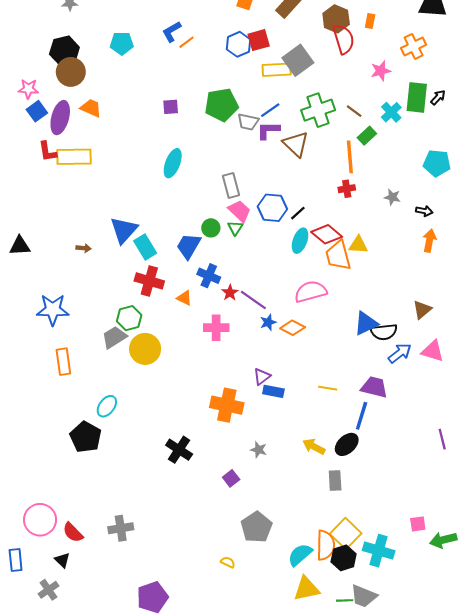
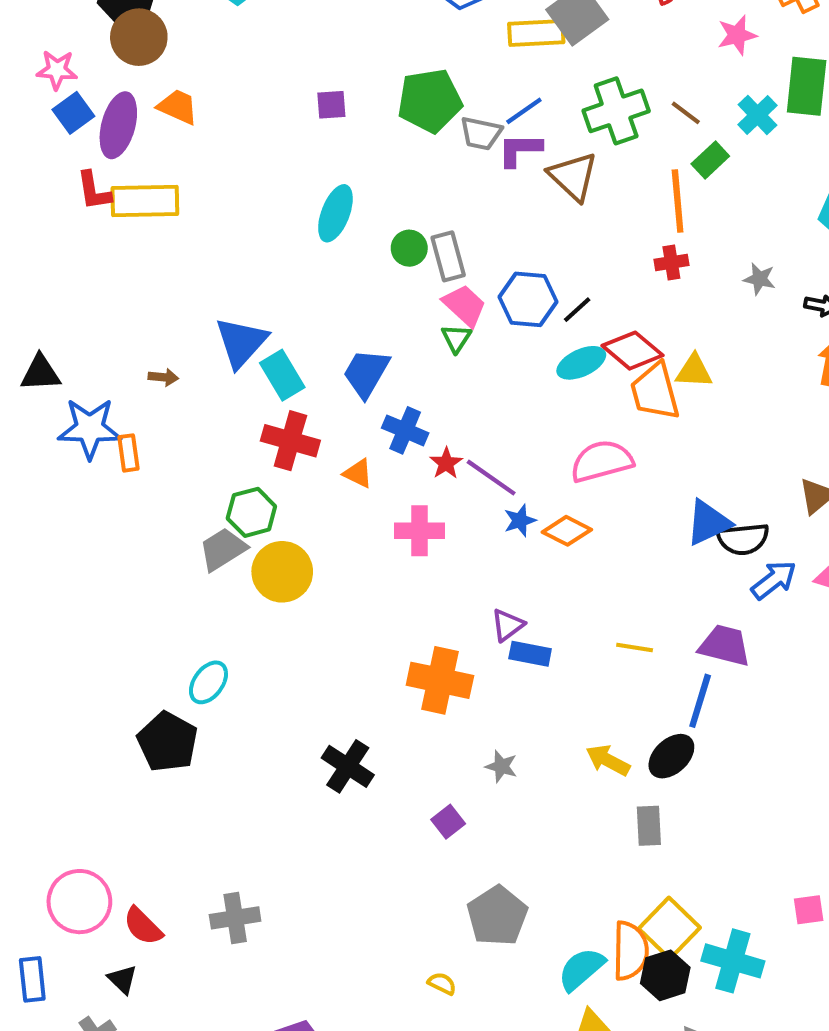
green circle: (211, 228) -> (409, 248), moved
cyan ellipse: (300, 241) -> (581, 363), turned 45
blue star: (53, 310) -> (90, 428), moved
orange rectangle: (63, 362) -> (129, 453), moved, size x0.7

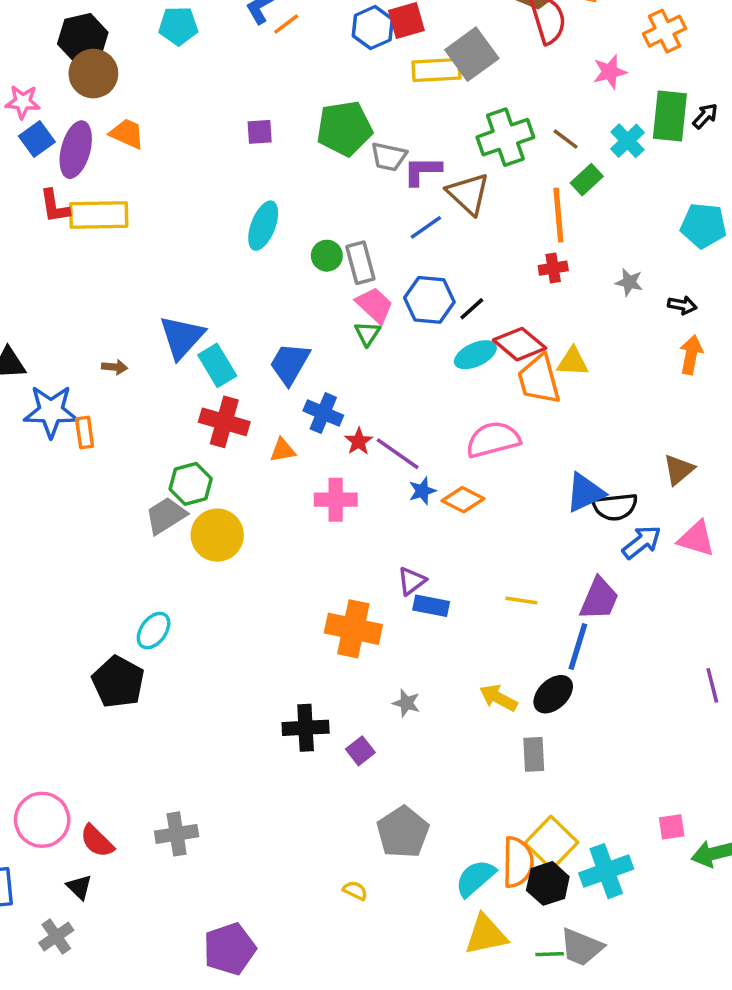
blue line: (524, 111) -> (426, 227), moved
orange triangle: (358, 473) -> (283, 450), turned -36
purple trapezoid: (725, 646) -> (599, 599), turned 99
black cross: (348, 766) -> (306, 728), moved, turned -36
cyan cross: (733, 961) -> (606, 871), turned -36

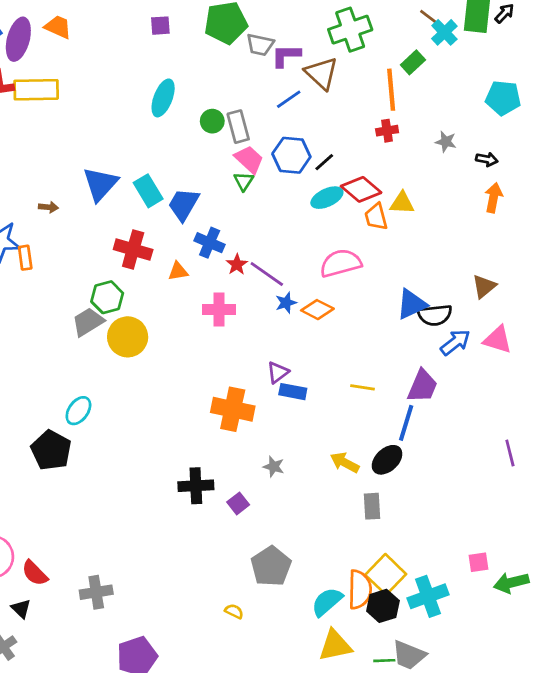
brown line: (566, 139) -> (429, 17), moved
cyan rectangle: (217, 365) -> (148, 191), moved
orange trapezoid: (539, 379) -> (376, 217), size x0.7
gray cross: (177, 834) -> (96, 592), moved

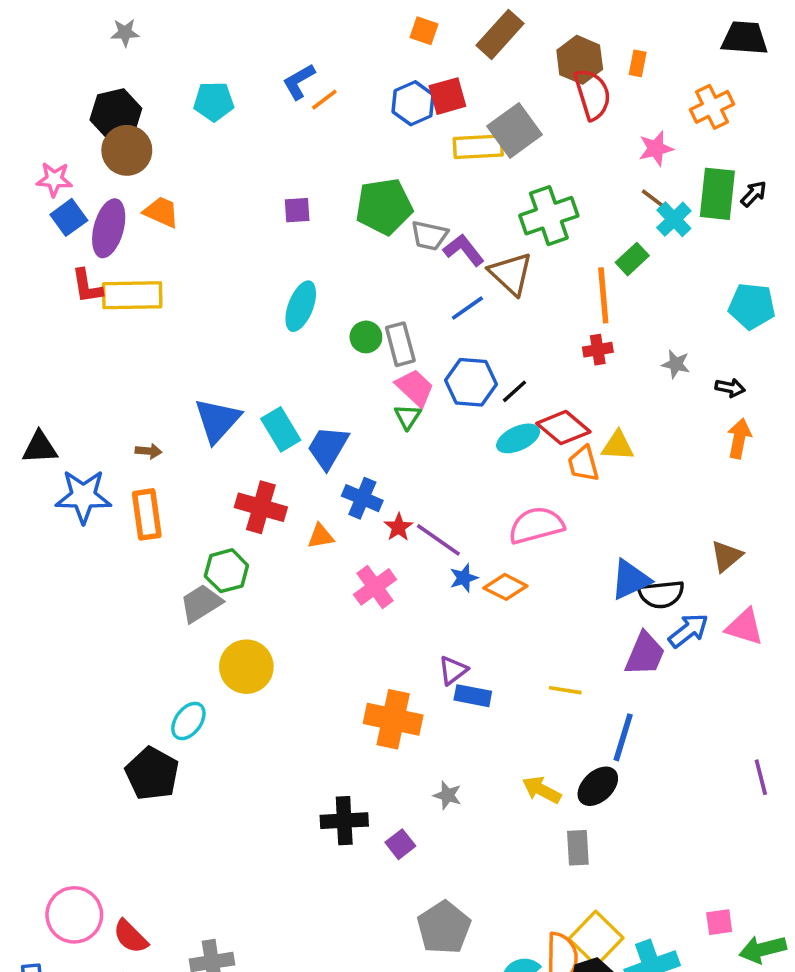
purple L-shape: (286, 56) -> (464, 250), turned 52
orange rectangle: (25, 258) -> (147, 514), moved, size x1.5
pink cross: (219, 310) -> (375, 587), turned -36
yellow circle: (128, 337) -> (246, 667), moved
purple trapezoid: (423, 386) -> (645, 654), moved

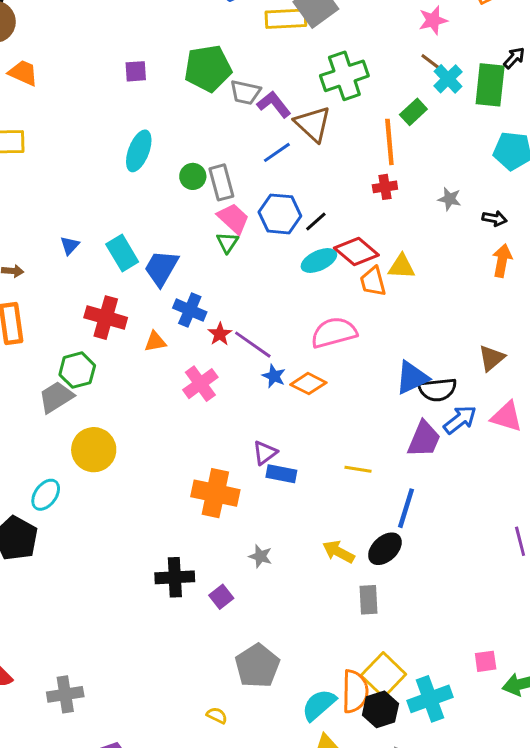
green rectangle: (717, 194) -> (490, 85), moved
blue triangle: (217, 420) -> (70, 245), size x0.5
blue star: (464, 578) -> (274, 376), turned -30

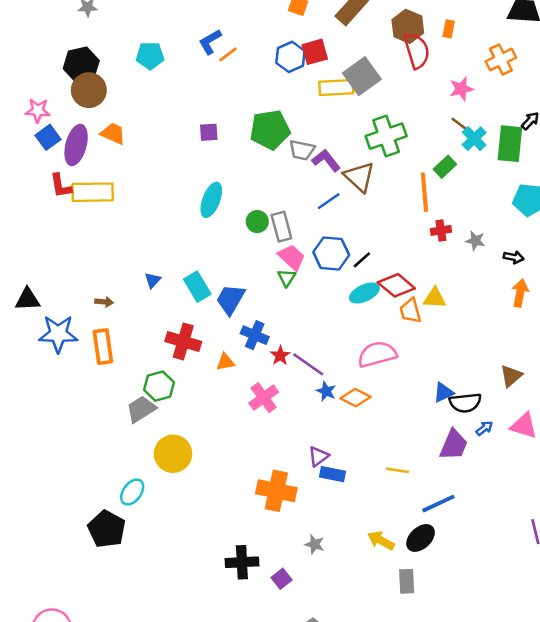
red cross: (385, 187) -> (441, 230), moved
blue triangle: (412, 378) -> (444, 393), size x0.7
blue arrow: (460, 420) -> (484, 428), size x0.6
blue line: (406, 508) -> (438, 504), turned 48

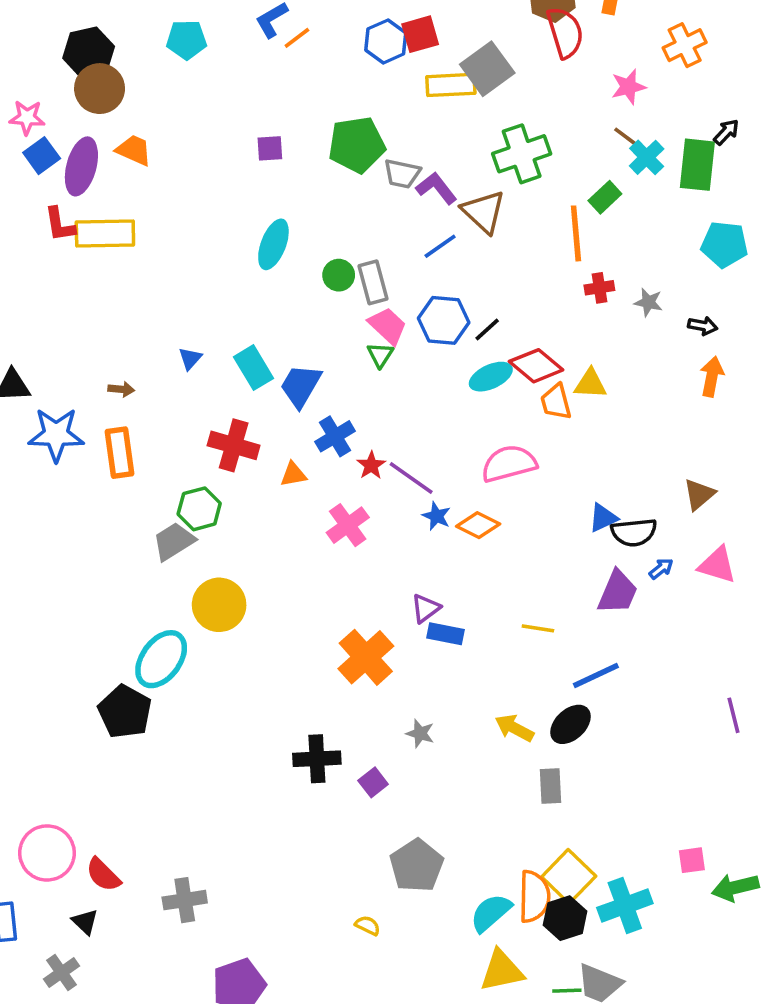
blue cross: (255, 335) -> (335, 436), turned 36
orange cross: (276, 491) -> (366, 657), turned 36
cyan ellipse: (132, 492) -> (161, 659), size x1.5

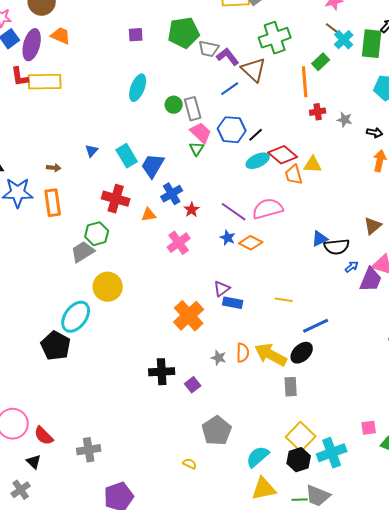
purple line: (411, 478) -> (234, 212), moved
purple trapezoid: (618, 592) -> (371, 280), moved
yellow arrow: (514, 728) -> (271, 355), size x1.5
orange semicircle: (534, 896) -> (243, 353), moved, size x0.7

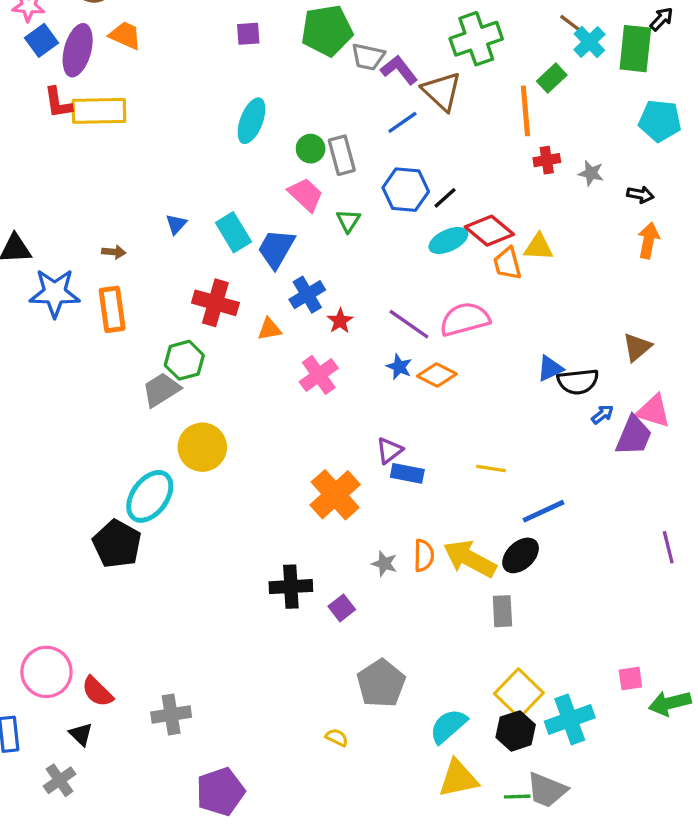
pink trapezoid: (201, 133) -> (306, 195), moved

